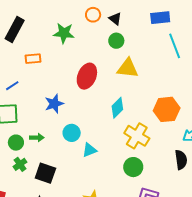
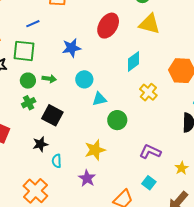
yellow cross: (137, 136) -> (148, 92), size x0.7
green circle: (133, 167) -> (117, 120), moved

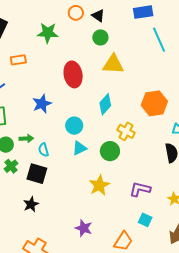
red ellipse: (108, 26) -> (73, 74), turned -30
cyan circle: (84, 79) -> (74, 126), moved
green circle: (117, 120) -> (110, 151), moved
yellow star: (95, 150) -> (99, 185), moved
cyan semicircle: (57, 161) -> (43, 150), moved

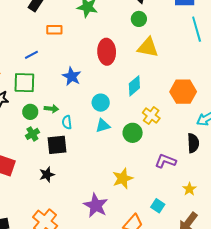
blue star: (42, 104) -> (72, 76), turned -30
black square: (37, 174) -> (57, 145), turned -30
yellow star: (99, 185) -> (123, 178), moved
purple L-shape: (140, 189) -> (165, 161), moved
purple star: (84, 228) -> (96, 205), size x1.4

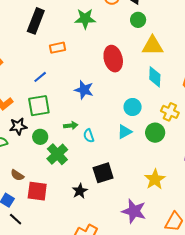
cyan diamond: (134, 86) -> (155, 77), moved, turned -35
cyan circle: (101, 103) -> (133, 107), moved
green circle: (30, 112) -> (40, 137), moved
green cross: (32, 134) -> (57, 154), size x1.5
black square: (57, 145) -> (103, 173), moved

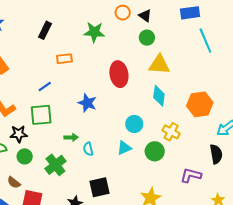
black rectangle: (36, 21) -> (45, 30), size x0.7
green circle: (40, 137) -> (25, 156), moved

